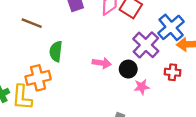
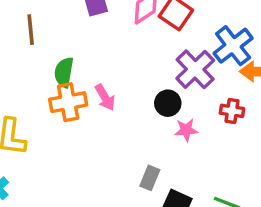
brown line: (32, 23) -> (31, 30), turned 60
pink arrow: (102, 63) -> (105, 97), moved, turned 48
orange cross: (38, 78) -> (68, 102), moved

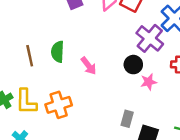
brown line: (31, 30) -> (30, 56), moved
orange cross: (68, 102) -> (59, 105), moved

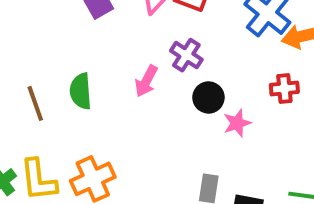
purple cross: (150, 38) -> (186, 55), moved, size x0.7
pink arrow: (89, 66) -> (146, 81), moved, turned 72

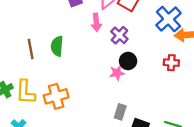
pink arrow: (146, 81) -> (96, 22), moved, turned -42
pink star: (237, 123) -> (117, 73), moved

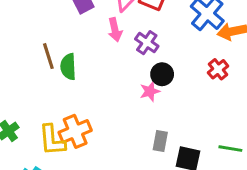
brown line: (31, 49) -> (48, 56), moved
red cross: (171, 63) -> (218, 69), turned -35
yellow L-shape: (25, 92) -> (52, 140), moved

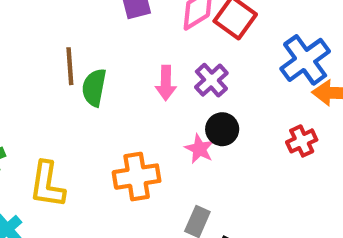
pink arrow: (115, 30) -> (166, 83), moved
pink star: (150, 91) -> (199, 149), turned 30
orange cross: (75, 131) -> (137, 177), moved

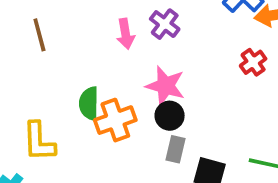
green semicircle: (94, 88) -> (89, 104), moved
black circle: (222, 129) -> (170, 116), moved
pink star: (199, 149) -> (165, 86), size x1.5

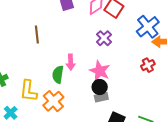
pink arrow: (125, 34) -> (71, 62), moved
orange cross: (115, 120) -> (53, 101), moved, turned -30
gray rectangle: (176, 149) -> (101, 97), moved, turned 56

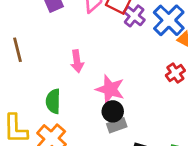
purple cross: (104, 38) -> (134, 16), moved
pink arrow: (71, 62) -> (77, 61), moved

